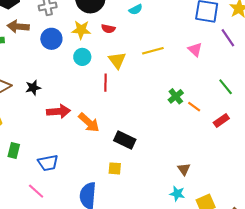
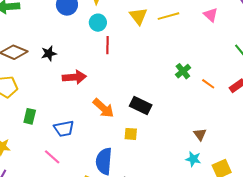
yellow triangle: (117, 60) -> (138, 16), moved
red line: (106, 83) -> (107, 45), moved
green cross: (176, 96) -> (183, 71), moved
orange line: (194, 107) -> (208, 84), moved
orange arrow: (89, 123) -> (103, 108), moved

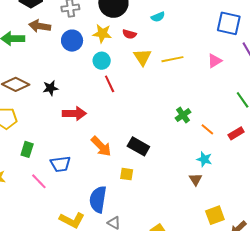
pink triangle: (211, 15) -> (215, 61), turned 42
red line: (107, 45) -> (110, 84), turned -30
pink line: (52, 157) -> (39, 181), moved
cyan star: (193, 159) -> (204, 159), moved

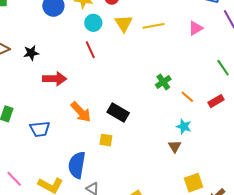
cyan circle: (102, 61) -> (93, 23), moved
pink line: (39, 181) -> (14, 179), moved

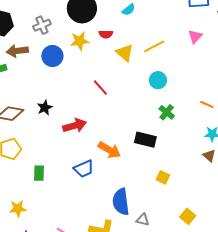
cyan circle: (93, 23) -> (158, 80), moved
green cross: (163, 82) -> (167, 112), moved
blue trapezoid: (40, 129) -> (84, 169), moved
yellow square: (106, 140) -> (163, 177), moved, turned 32

